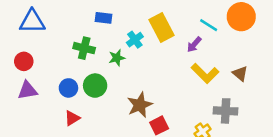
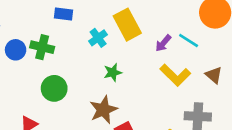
cyan line: (209, 25) -> (189, 41), moved
green star: (117, 58) -> (113, 72), moved
blue circle: (68, 88) -> (16, 50), moved

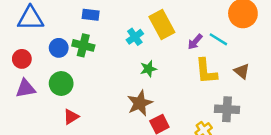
blue rectangle: (63, 14) -> (91, 15), moved
yellow L-shape: (175, 75) -> (206, 71), turned 40
green circle: (54, 88) -> (61, 83), moved

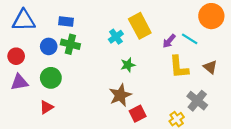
blue rectangle: (91, 15) -> (66, 21), moved
gray cross: (227, 109) -> (197, 101), turned 36
red triangle: (71, 117) -> (46, 107), moved

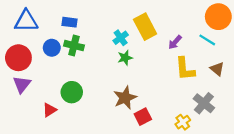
cyan line: (190, 39) -> (207, 40), moved
red circle: (16, 56) -> (18, 58), size x1.5
green star: (128, 65) -> (125, 58), moved
green circle: (51, 78) -> (72, 92), moved
purple triangle: (19, 82) -> (22, 84), turned -42

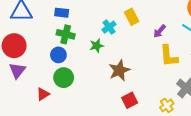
yellow rectangle: (145, 27) -> (132, 17), size x0.7
blue circle: (52, 48) -> (58, 55), moved
green star: (125, 58) -> (97, 46), moved
brown star: (125, 98) -> (119, 70), moved

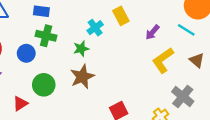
blue circle: (58, 55) -> (26, 53), moved
yellow L-shape: (169, 56) -> (163, 60), turned 60
brown star: (119, 70) -> (82, 77), moved

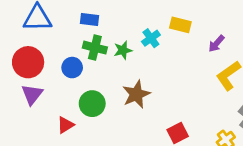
yellow rectangle: (121, 16) -> (180, 25), turned -48
green star: (81, 49) -> (123, 50), moved

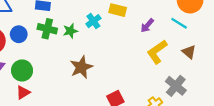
blue circle: (72, 68) -> (19, 34), moved
green circle: (92, 104) -> (22, 70), moved

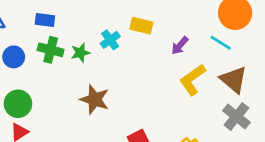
brown triangle: (189, 52) -> (234, 80), size x1.5
brown star: (81, 67) -> (95, 99), turned -30
gray cross: (176, 86) -> (236, 117), moved

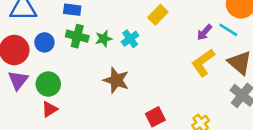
yellow rectangle: (141, 26) -> (158, 15), turned -60
cyan cross: (110, 40) -> (130, 39), moved
purple arrow: (180, 46) -> (204, 32), moved

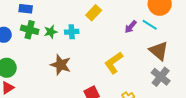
cyan cross: (130, 39) -> (72, 32), turned 32
yellow L-shape: (203, 63) -> (114, 63), moved

